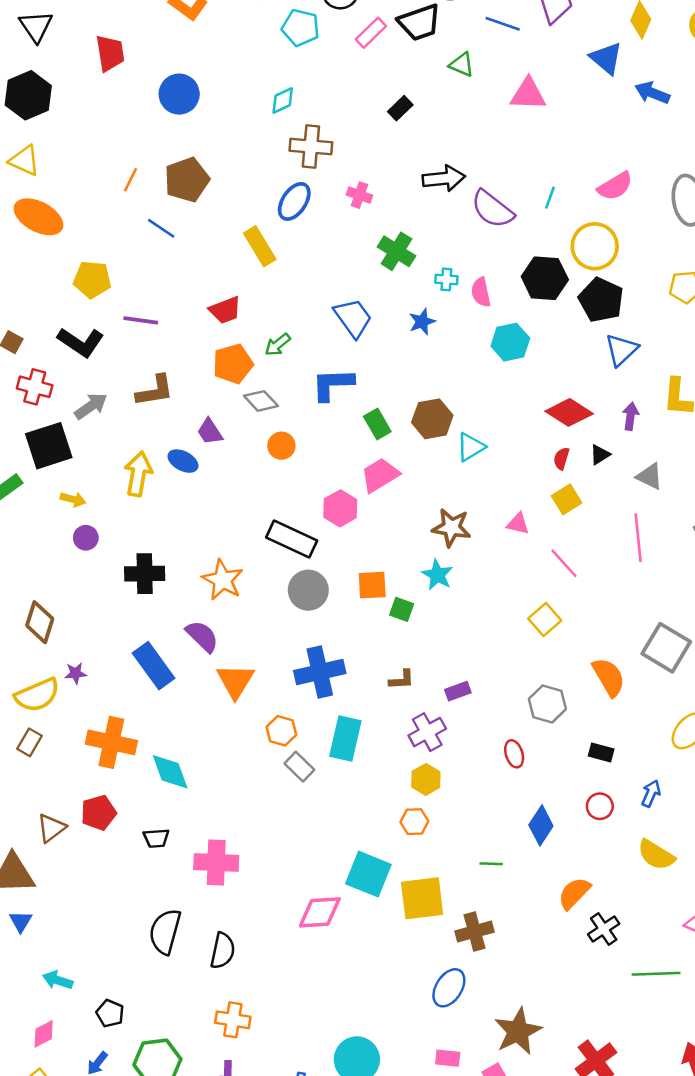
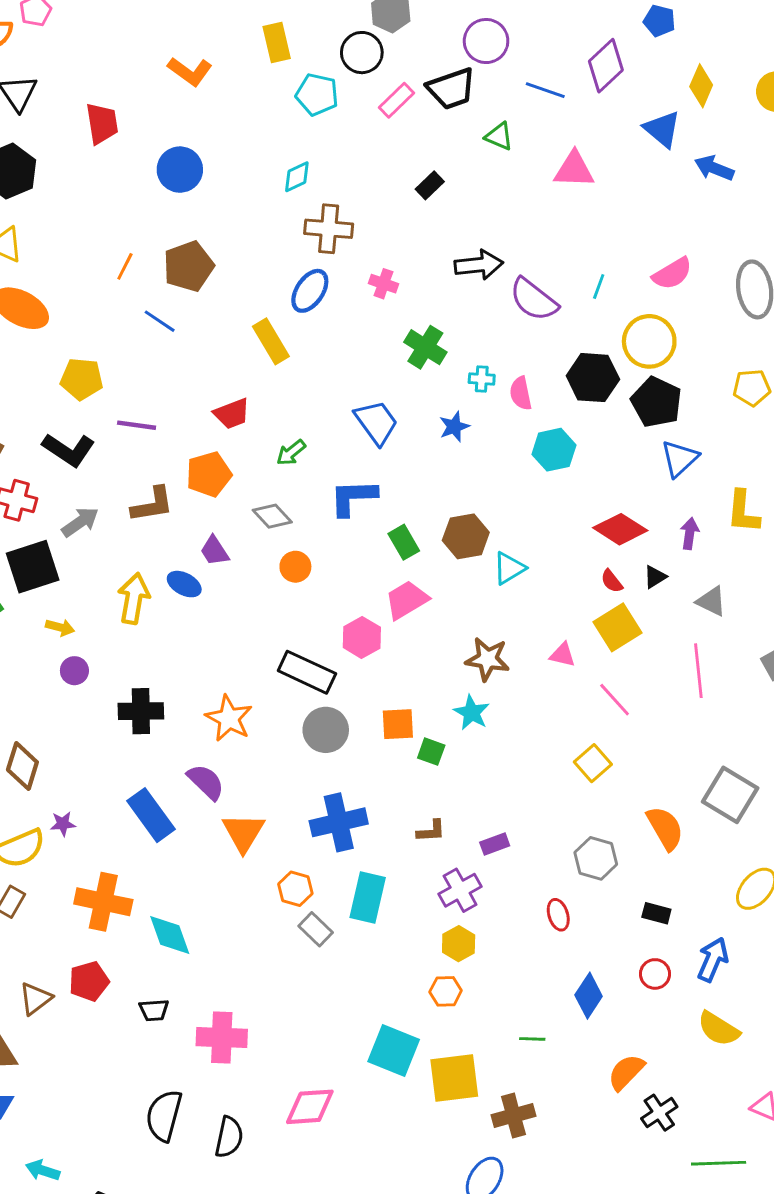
orange pentagon: (233, 364) -> (209, 474), moved
red semicircle: (561, 458) -> (612, 581), turned -55
yellow square: (567, 499) -> (617, 627), size x1.4
blue arrow: (651, 793) -> (713, 960), size x1.4
pink diamond: (320, 912) -> (310, 1107), moved

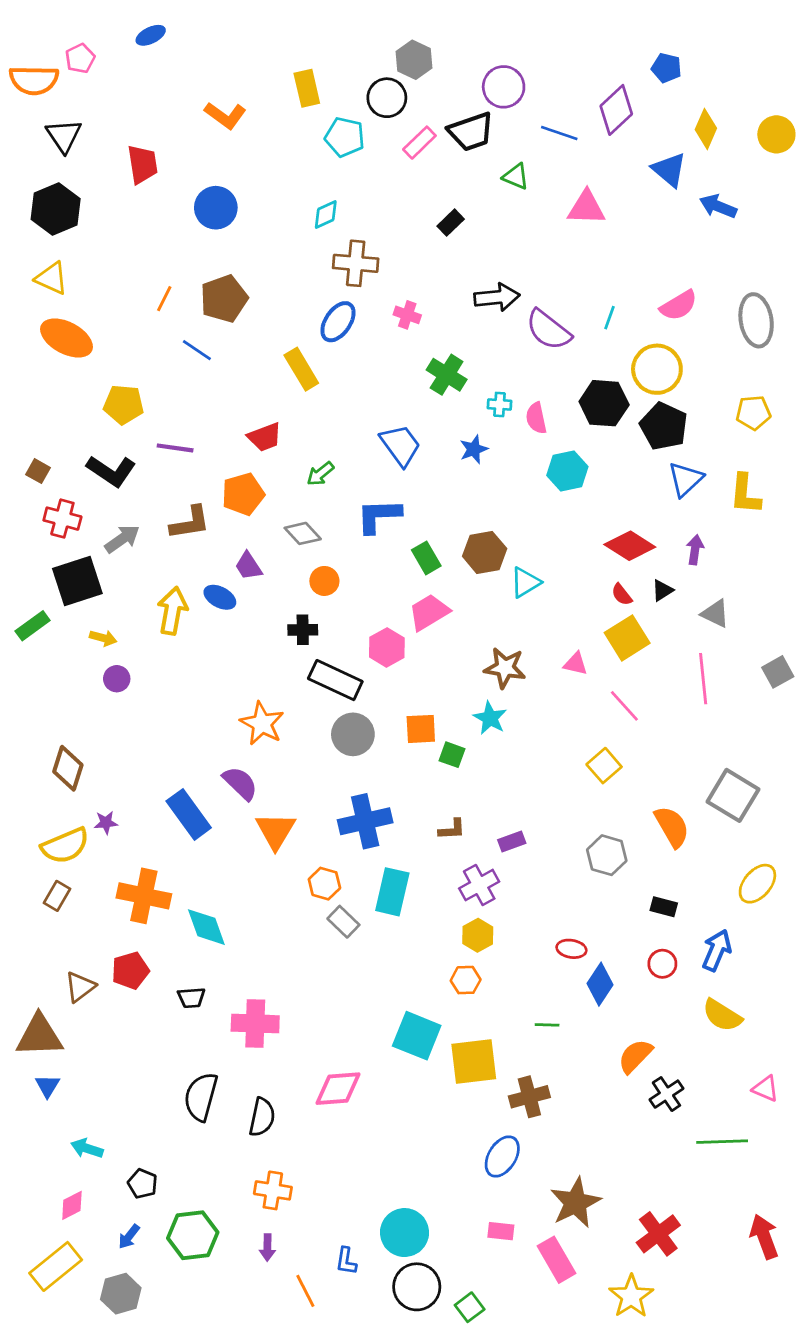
yellow L-shape: (743, 512) -> (745, 494), moved
black cross: (141, 711) -> (303, 630), moved, size x0.7
red ellipse: (558, 915) -> (571, 949), moved, turned -64

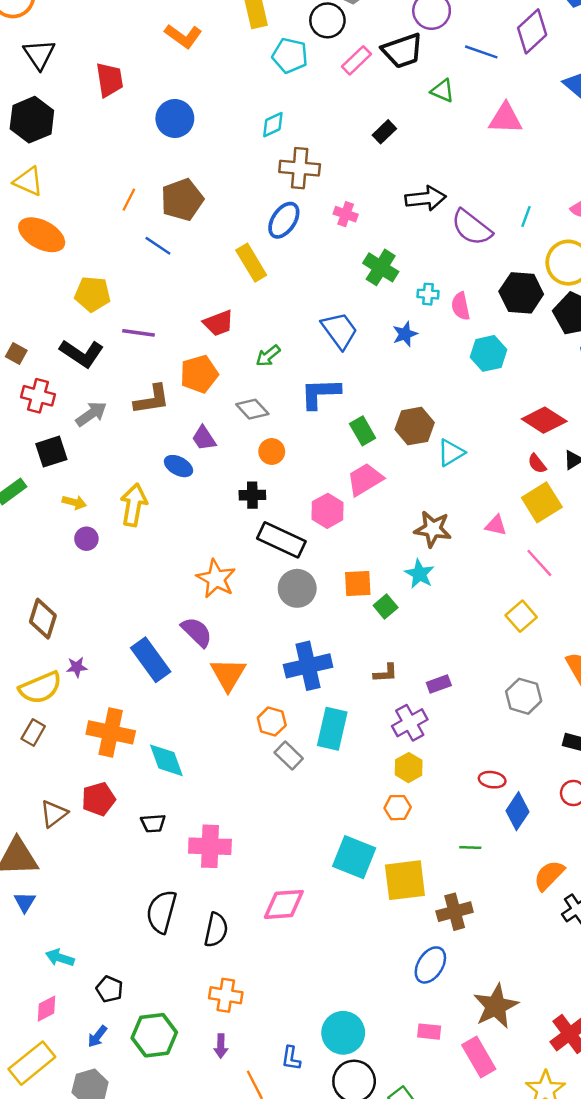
black square: (77, 581) -> (51, 452), size x0.7
yellow arrow: (172, 611) -> (134, 505), moved
green square: (452, 755) -> (386, 607), turned 30

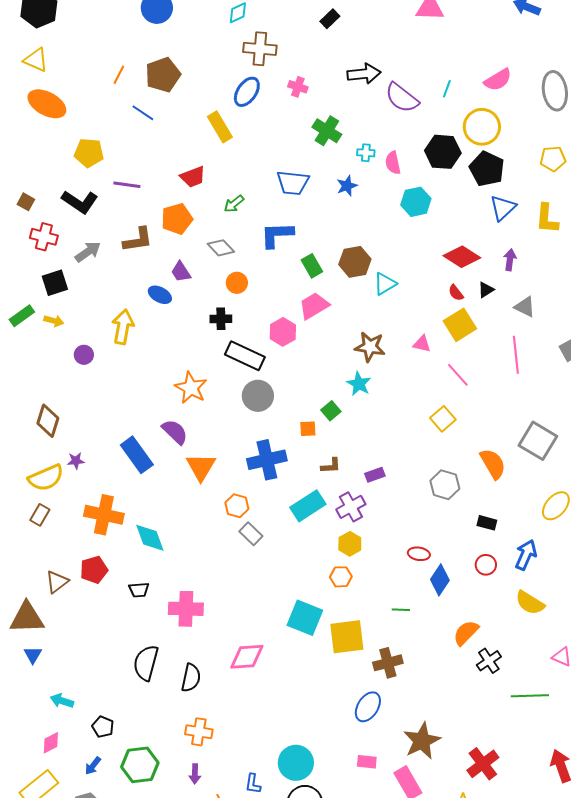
blue trapezoid: (340, 330) -> (293, 183), turned 132
yellow arrow: (74, 502) -> (54, 321), moved
orange square: (358, 584) -> (308, 429), moved, size x0.7
cyan rectangle: (332, 729) -> (308, 506), moved, turned 44

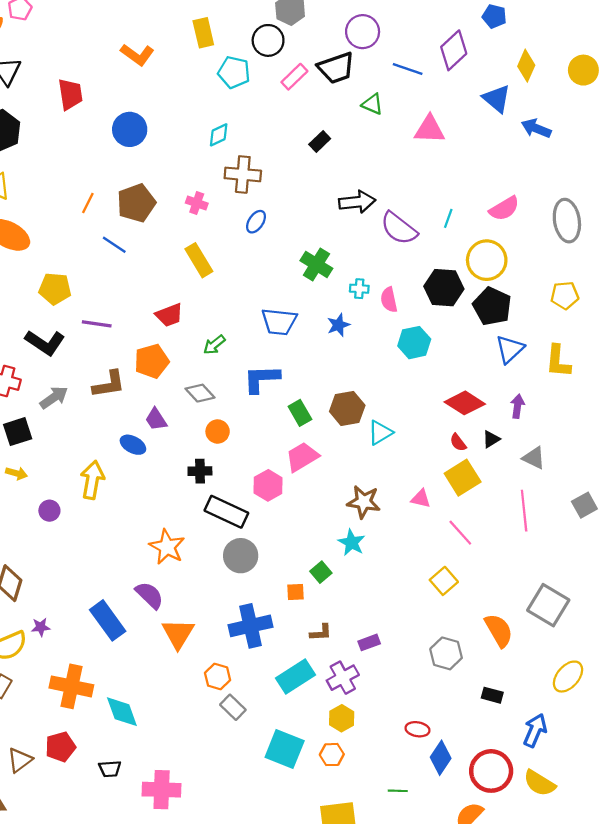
pink cross: (298, 87) -> (197, 203), moved
blue ellipse: (247, 92) -> (256, 222), moved, size x0.7
red circle: (486, 565) -> (491, 771), moved, size x1.8
cyan square: (305, 618) -> (285, 749), moved

